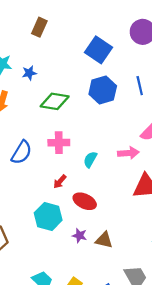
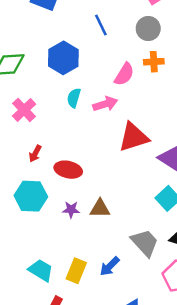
blue hexagon: (103, 90) -> (63, 58), moved
pink cross: (59, 143) -> (24, 110), turned -30
cyan semicircle: (90, 159) -> (74, 98), moved

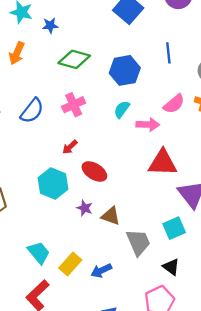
gray trapezoid: (145, 243) -> (138, 242), moved

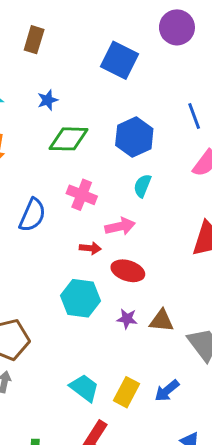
blue star: (50, 26) -> (48, 100), moved
blue line: (168, 53) -> (194, 116), moved
pink cross: (74, 105) -> (82, 195), turned -30
pink arrow: (148, 125) -> (120, 226), moved
red arrow: (70, 147) -> (90, 248), turned -119

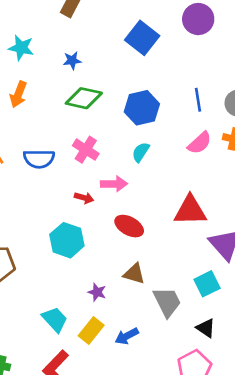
blue semicircle: (32, 215) -> (39, 159), turned 56
red ellipse: (128, 271) -> (129, 226), moved
purple star: (127, 319) -> (97, 292), moved

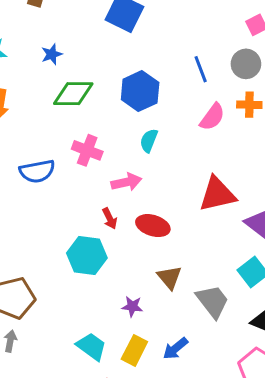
red arrow: (84, 198) -> (110, 219), moved, turned 60
brown triangle: (134, 274) -> (169, 277), turned 45

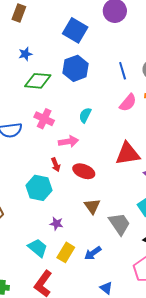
blue hexagon: (140, 91) -> (76, 68), moved
purple star: (132, 306) -> (56, 224), moved

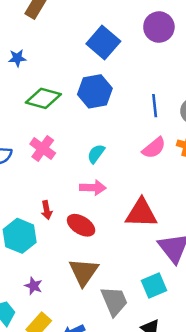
blue star: (25, 54) -> (17, 58), moved
pink arrow: (68, 141) -> (93, 188), moved
brown triangle: (92, 206) -> (84, 272), size x1.4

